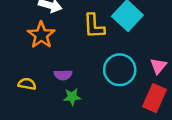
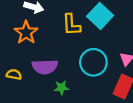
purple semicircle: (63, 75) -> (45, 67), size x1.6
green star: (72, 97) -> (61, 88), moved

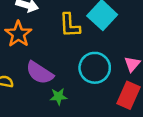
purple semicircle: (45, 67) -> (40, 73), turned 35

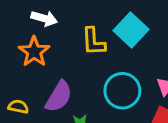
purple semicircle: (40, 73) -> (59, 97), turned -92

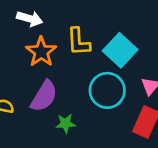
cyan square: (131, 30) -> (120, 50), moved
orange star: (34, 52) -> (41, 52), moved

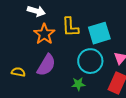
cyan square: (120, 50) -> (99, 33), turned 30
green star: (66, 123) -> (78, 84), moved

